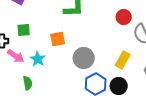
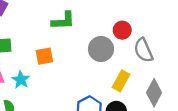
gray circle: (84, 58) -> (101, 49), moved

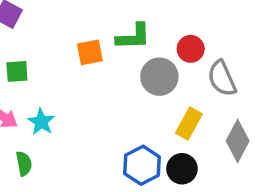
green L-shape: (63, 21) -> (133, 37), moved
orange square: (44, 56) -> (90, 52), moved

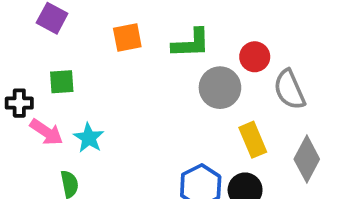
orange square: (90, 52) -> (127, 37), moved
yellow rectangle: (189, 124) -> (253, 140), turned -52

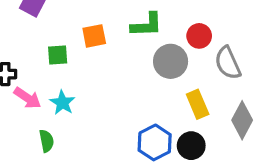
orange square: (127, 37) -> (94, 36), moved
green square: (62, 82) -> (58, 55), moved

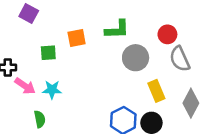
red circle: (199, 36) -> (167, 34), moved
cyan star: (62, 103) -> (52, 90), turned -30

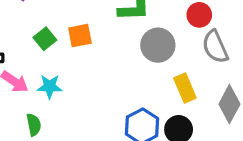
orange square: (77, 38) -> (80, 36), moved
green square: (48, 53) -> (45, 39), turned -35

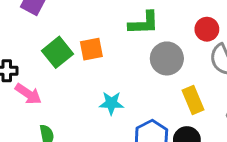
green square: (45, 39) -> (57, 52), size x1.4
cyan star: (50, 86) -> (111, 103), moved

